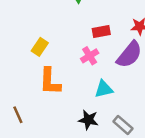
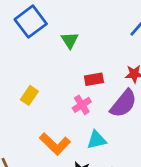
orange L-shape: (50, 81) -> (55, 144), moved, turned -48

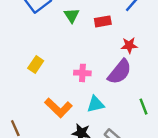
red rectangle: (94, 79) -> (103, 21), moved
pink cross: (82, 105) -> (82, 73), turned 35

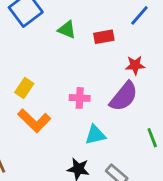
green triangle: (72, 15) -> (67, 30), turned -35
orange L-shape: (58, 108) -> (34, 121), moved

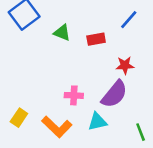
yellow rectangle: (24, 88) -> (19, 118), moved
orange L-shape: (34, 121) -> (57, 127), moved
cyan triangle: (95, 135) -> (97, 122), moved

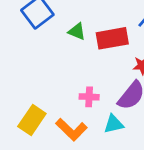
red rectangle: (96, 39) -> (112, 38), size x1.6
yellow rectangle: (19, 118) -> (32, 120), size x1.5

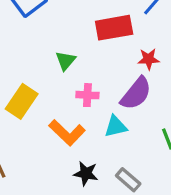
green triangle: (77, 31) -> (65, 61), moved, turned 48
yellow rectangle: (32, 120) -> (22, 101), moved

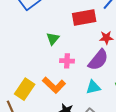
yellow rectangle: (22, 101) -> (25, 89), moved
cyan triangle: (116, 126) -> (93, 87), moved

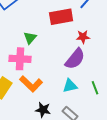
pink cross: (67, 61) -> (20, 59), moved, size x1.5

